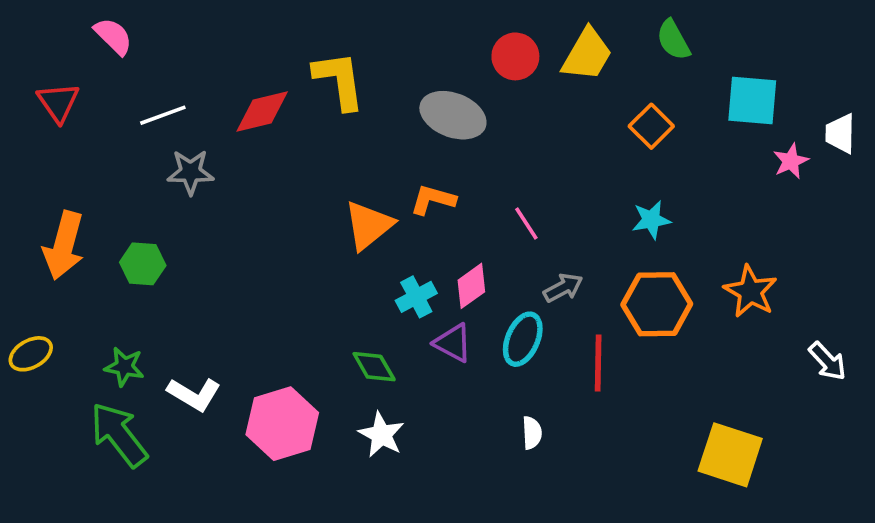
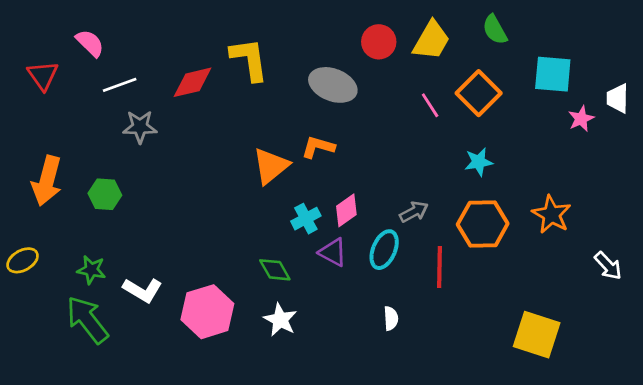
pink semicircle: (113, 36) -> (90, 43), moved
orange square: (651, 126) -> (479, 93), size x1.4
pink line: (526, 223) -> (430, 105), moved

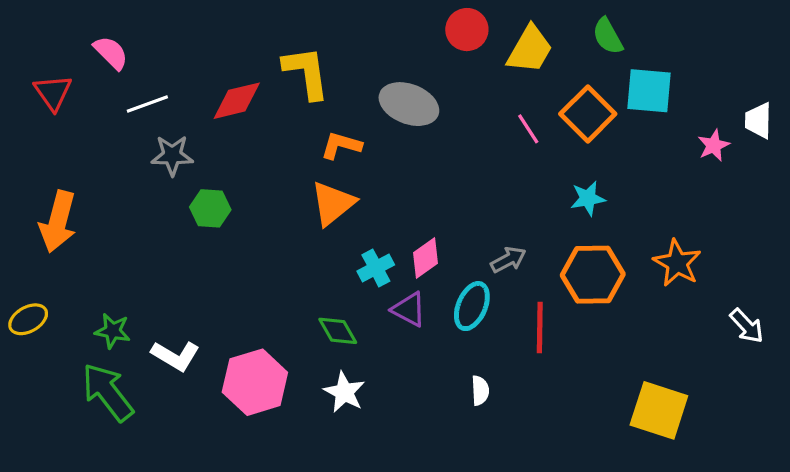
red circle: (379, 42) -> (467, 30), moved
cyan square: (553, 74) -> (649, 91), moved
orange L-shape: (318, 147) -> (341, 145), moved
green hexagon: (105, 194) -> (210, 208), moved

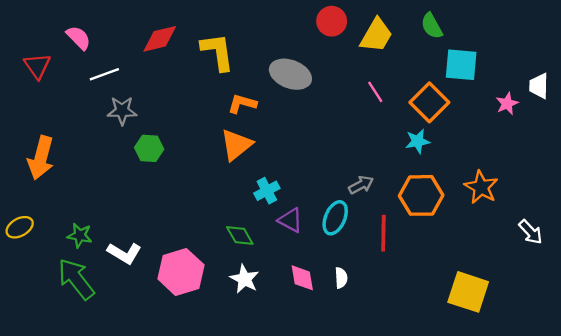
red diamond: (237, 101) -> (160, 39), moved
orange square: (588, 114) -> (429, 102), moved
pink diamond: (426, 258) -> (302, 278), moved, turned -64

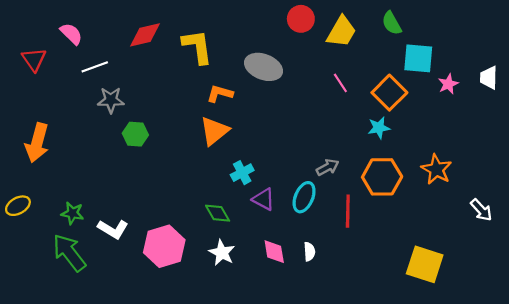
pink star: (507, 104) -> (448, 84), moved

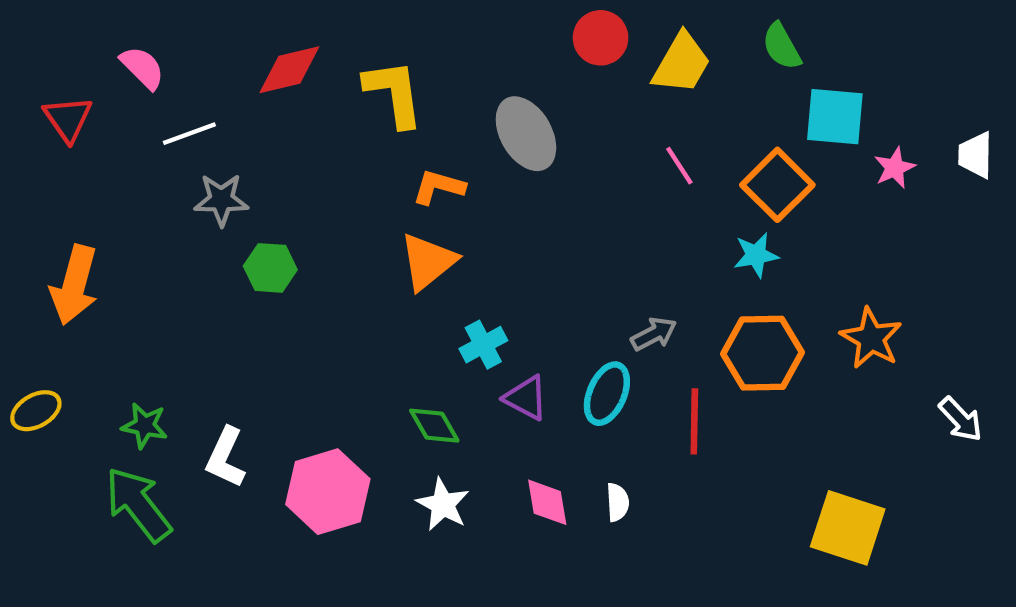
gray ellipse: (263, 67) -> (526, 134), turned 39
white L-shape: (113, 229) -> (226, 458), turned 84

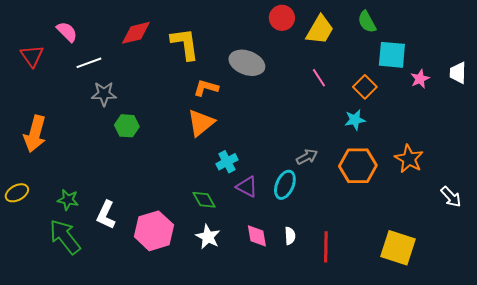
gray ellipse: (526, 134) -> (247, 63), turned -40
orange square: (777, 185) -> (365, 87), size x0.7
red line: (694, 421) -> (326, 247), moved

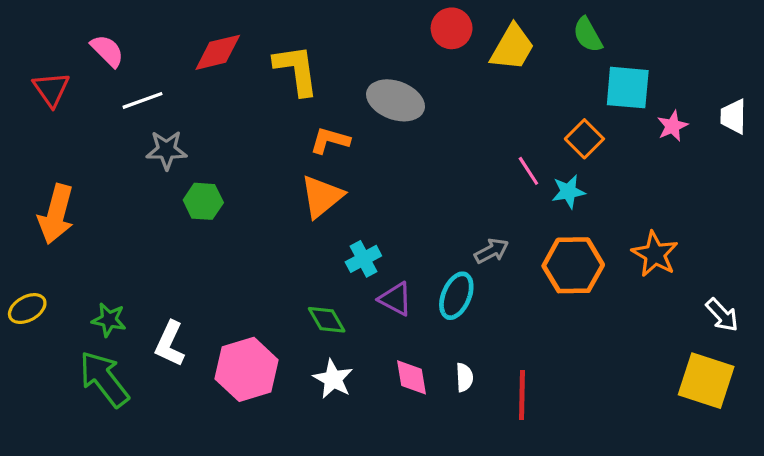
pink line: (319, 78) -> (528, 171), moved
yellow square: (398, 248) -> (706, 381), moved

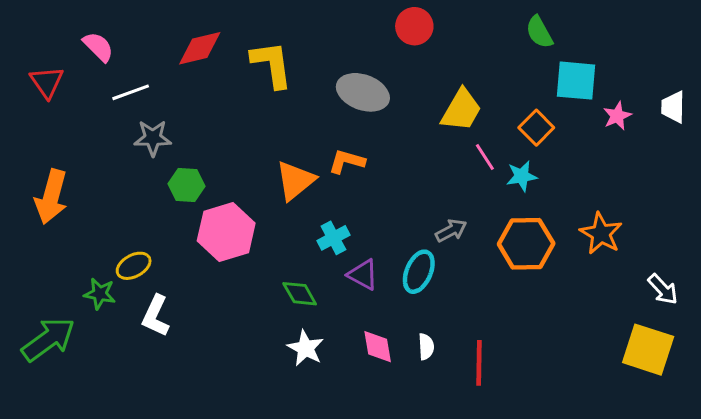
yellow trapezoid: (512, 48) -> (461, 110), moved
orange L-shape: (330, 140) -> (347, 161), moved
yellow ellipse: (27, 309) -> (134, 266), moved
pink hexagon: (247, 369) -> (226, 232), moved
green arrow: (104, 379) -> (48, 339), moved, turned 92

